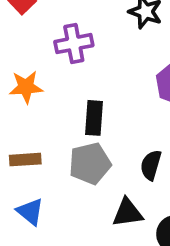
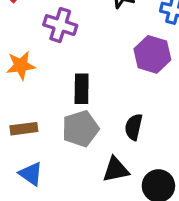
purple cross: (74, 44) -> (60, 25), turned 32

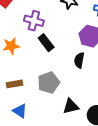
black rectangle: (82, 89) -> (46, 43), moved, turned -36
black semicircle: (134, 127) -> (79, 60), moved

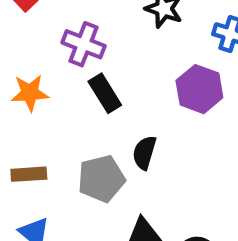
black semicircle: (79, 60) -> (144, 153), moved

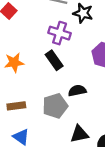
purple cross: (84, 44) -> (60, 33), moved
black semicircle: (144, 153) -> (77, 91), turned 66

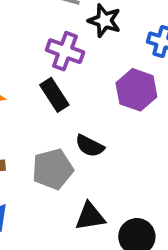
black semicircle: (77, 91) -> (90, 146), turned -144

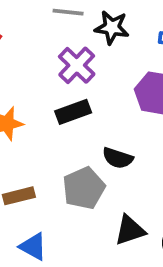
purple cross: (65, 51) -> (77, 65), turned 33
black rectangle: (54, 95) -> (73, 112), turned -68

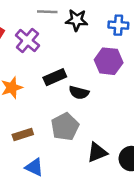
purple cross: (77, 65) -> (27, 40), moved
black semicircle: (118, 158) -> (79, 93), moved

